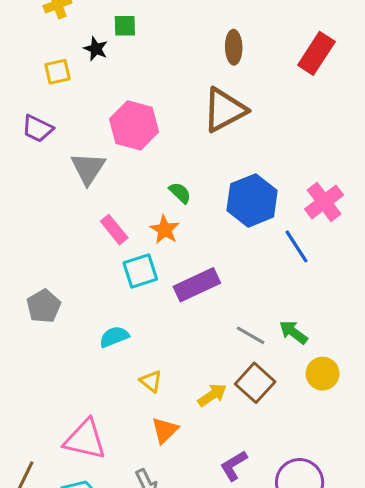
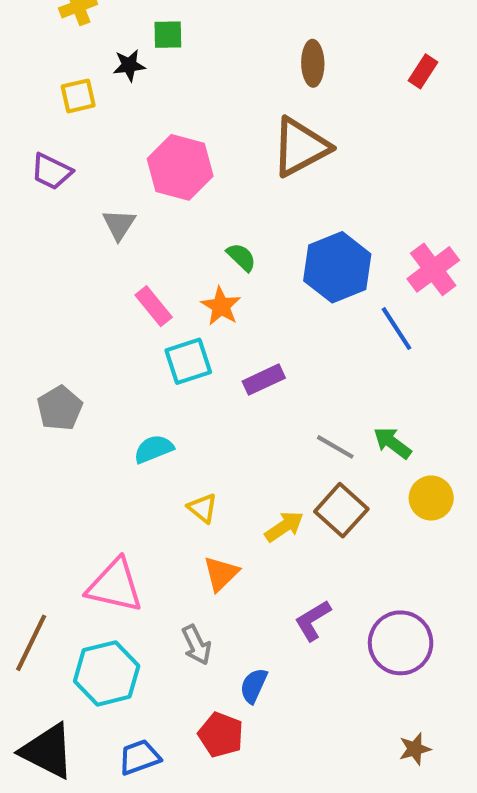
black star: (96, 49) -> (129, 65), turned -30
red rectangle: (316, 53) -> (423, 71), size x0.6
gray triangle: (88, 168) -> (119, 225), size x0.7
purple rectangle: (197, 285) -> (264, 380), size x0.7

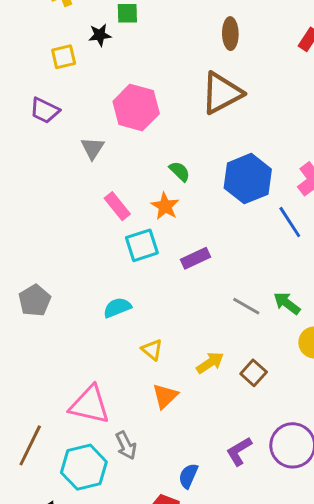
gray pentagon: (60, 408) -> (35, 300), moved
brown square: (341, 510) -> (254, 373), moved, size x0.7
purple L-shape: (313, 620) -> (239, 451), moved
gray arrow: (196, 645) -> (126, 445), moved

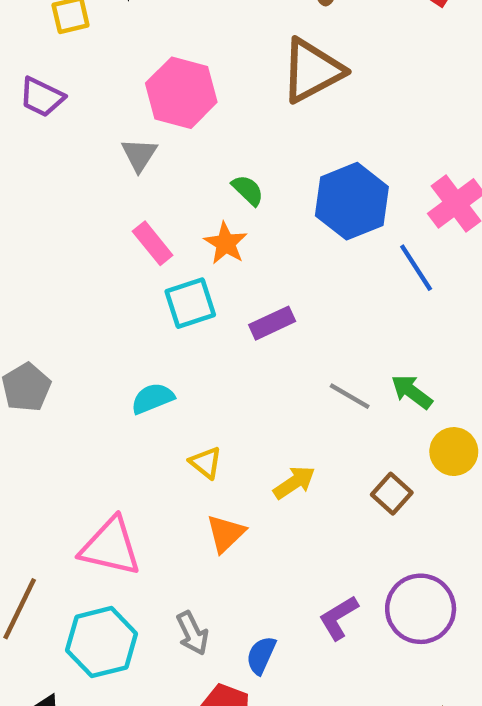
gray triangle: (93, 148) -> (139, 155), moved
brown square: (254, 373) -> (392, 494), moved
gray arrow: (126, 445) -> (192, 633), moved

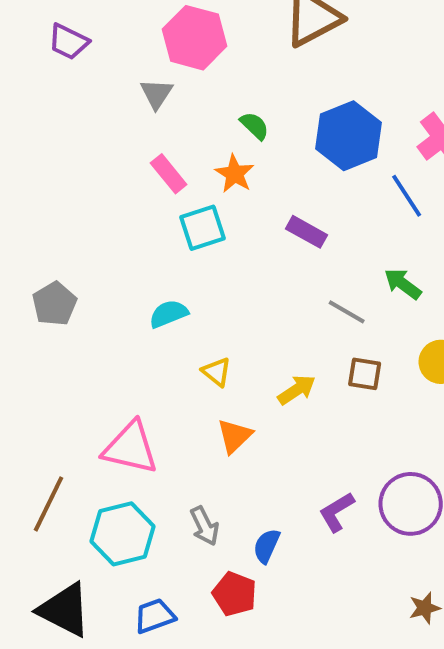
purple rectangle: (272, 323) -> (307, 232), moved, turned 54
green arrow: (412, 392) -> (403, 284), moved
brown square: (392, 494) -> (365, 374), moved, turned -33

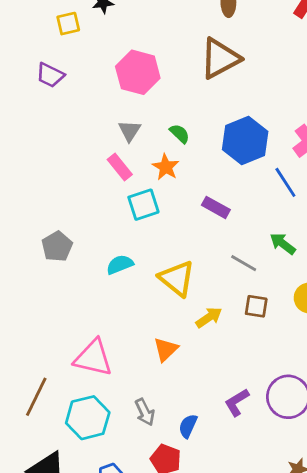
gray triangle: (157, 94) -> (130, 131), moved
gray pentagon: (54, 304) -> (57, 246), moved
yellow triangle: (217, 372) -> (177, 278), moved, size x1.8

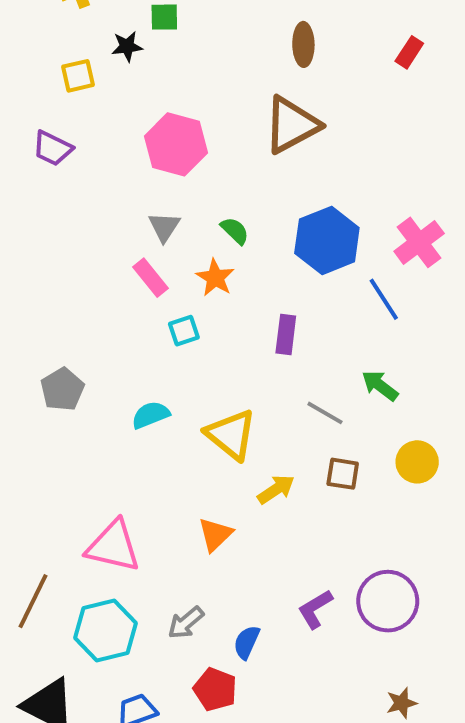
cyan square: (143, 205) -> (184, 331), size x0.7
purple rectangle: (216, 207) -> (286, 335), turned 68
gray arrow: (145, 412) -> (186, 623), turned 76

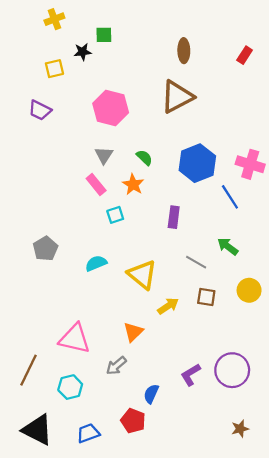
pink cross: (419, 242) -> (250, 164), turned -36
gray arrow: (186, 623) -> (116, 366), moved
cyan hexagon: (105, 631) -> (70, 387), size x0.7

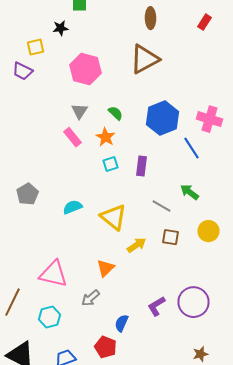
black star: (83, 52) -> (60, 28), moved
yellow square: (54, 69) -> (36, 47), moved
cyan square: (115, 215) -> (110, 164), moved

